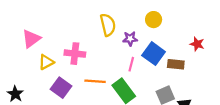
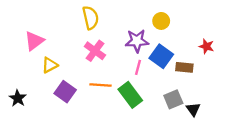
yellow semicircle: (108, 25) -> (91, 18), moved
purple star: (130, 39) -> (137, 41), size x1.5
pink cross: (75, 54) -> (95, 51), moved, turned 30

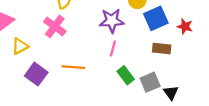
pink cross: (95, 51) -> (55, 26), moved
blue square: (161, 56) -> (156, 18), moved, turned 30
green rectangle: (130, 95) -> (126, 75), moved, size x0.7

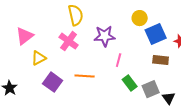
purple star: (112, 21) -> (105, 36), moved

